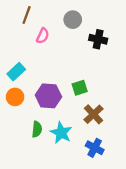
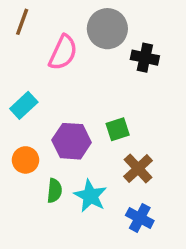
brown line: (27, 15) -> (22, 22), moved
gray circle: (73, 20) -> (107, 29), size x1.5
pink semicircle: (43, 36) -> (63, 53), size x1.5
orange circle: (15, 97) -> (25, 160), moved

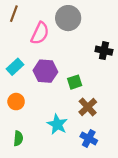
black cross: (145, 58) -> (104, 51), moved
purple hexagon: (72, 141) -> (45, 71), moved
green semicircle: (54, 191) -> (18, 138), moved

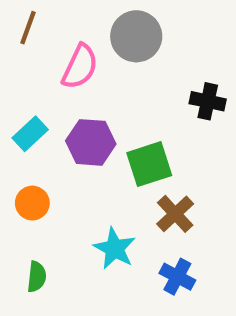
green square: (75, 82) -> (149, 164), size x1.5

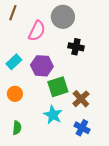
black cross: (208, 101) -> (76, 47), moved
green square: (149, 164) -> (58, 87), moved

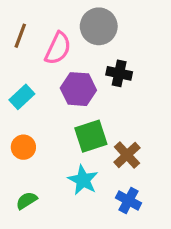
brown line: (13, 13) -> (20, 36), moved
purple hexagon: (42, 66) -> (78, 89), moved
green semicircle: (17, 128) -> (27, 200), turned -128

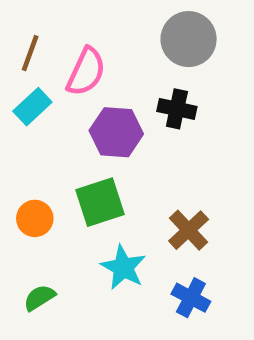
gray circle: (99, 26) -> (189, 39), moved
cyan rectangle: (22, 97) -> (32, 107), moved
green square: (91, 136) -> (100, 202), moved

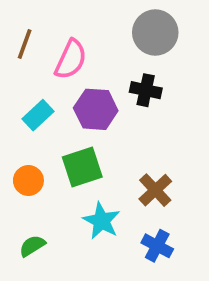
cyan rectangle: (32, 107) -> (38, 115), moved

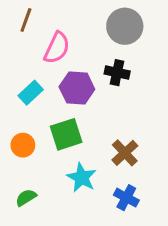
brown line: (25, 44) -> (26, 20), moved

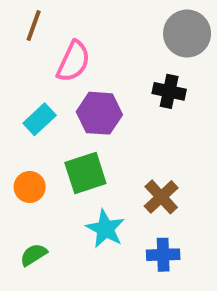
gray circle: (125, 26) -> (187, 34), moved
black cross: (117, 73) -> (169, 91), moved
blue cross: (126, 198) -> (163, 255), turned -30

